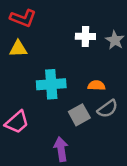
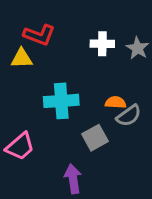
red L-shape: (23, 18) -> (39, 35), moved
gray semicircle: (108, 109) -> (129, 116), moved

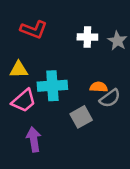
yellow triangle: (22, 58) -> (19, 70), moved
pink trapezoid: (20, 146) -> (24, 101), moved
purple arrow: (73, 179) -> (34, 139), moved

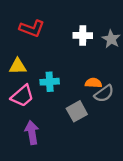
cyan cross: (52, 86) -> (50, 82), size x0.7

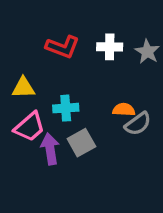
red L-shape: (32, 28) -> (63, 47), moved
gray square: (77, 111) -> (81, 143), moved
purple arrow: (32, 133) -> (50, 149), moved

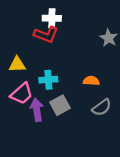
white cross: (110, 47) -> (52, 18), moved
gray semicircle: (138, 124) -> (102, 107), moved

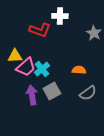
white cross: (52, 18) -> (60, 16), moved
cyan cross: (48, 80) -> (42, 69), turned -35
pink trapezoid: (22, 94) -> (26, 67), moved

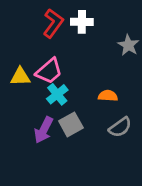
red L-shape: (40, 30) -> (53, 23), moved, turned -75
pink trapezoid: (26, 67) -> (49, 71), moved
purple arrow: (32, 95) -> (44, 130), turned -144

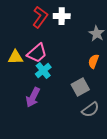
orange semicircle: (108, 96) -> (94, 61), moved, turned -72
gray square: (71, 124) -> (80, 87), moved
gray semicircle: (120, 127) -> (90, 110), moved

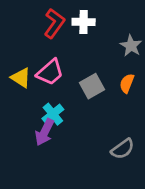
yellow triangle: (15, 57) -> (21, 78), turned 35
cyan cross: (43, 71) -> (53, 114), moved
gray square: (80, 87) -> (92, 86), moved

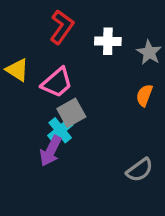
white cross: (84, 22) -> (108, 41), moved
yellow triangle: (21, 78) -> (17, 70), moved
gray square: (92, 86) -> (71, 113), moved

